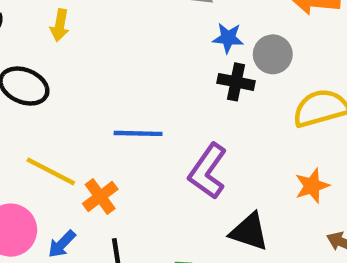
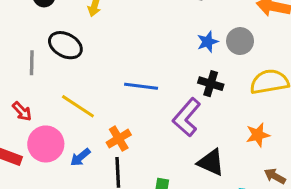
blue star: (228, 38) -> (208, 42), moved, turned -30
black cross: (236, 82) -> (211, 84), moved
orange cross: (100, 196) -> (119, 139), moved

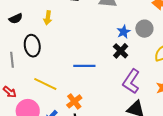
black ellipse: (65, 45) -> (32, 46), turned 60
black cross: (211, 84) -> (121, 51), moved, turned 35
purple L-shape: (187, 117) -> (131, 81), moved

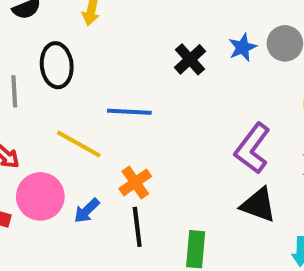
black cross: (121, 51) -> (190, 59), moved
blue line: (84, 66) -> (129, 112), moved

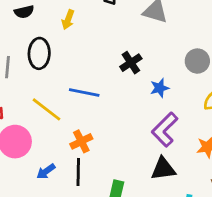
blue star: (243, 47) -> (160, 88), moved
black triangle: (258, 205) -> (163, 169), turned -36
blue arrow: (87, 211) -> (46, 171), moved

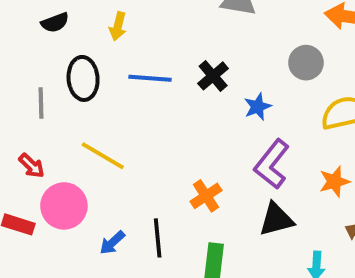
blue line: (84, 92) -> (150, 78), moved
orange cross: (81, 141) -> (206, 196), moved

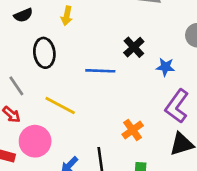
blue line: (150, 78) -> (100, 71), moved
gray line: (41, 103) -> (16, 86), moved, turned -30
blue star: (258, 107) -> (165, 67), turned 30

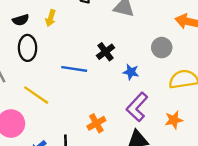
black semicircle: (23, 15) -> (21, 20), moved

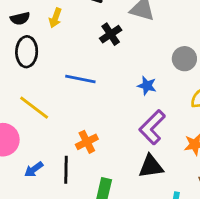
black cross: (106, 52) -> (111, 34), moved
orange cross: (96, 123) -> (87, 142), moved

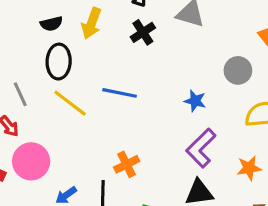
yellow arrow: (55, 18) -> (91, 23), size x1.4
black cross: (111, 34) -> (143, 32), moved
yellow line: (34, 108) -> (70, 103), moved

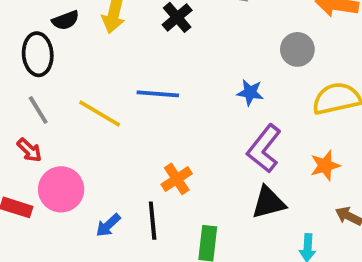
black ellipse: (59, 62) -> (38, 54), moved

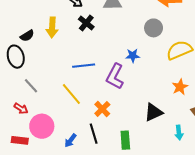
gray line: (38, 110) -> (31, 86), moved
yellow line: (100, 113) -> (71, 94), moved, turned 30
purple L-shape: (264, 149) -> (115, 76), moved

